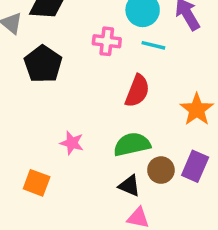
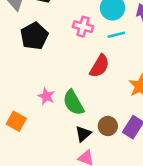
cyan line: (153, 45) -> (116, 35), turned -36
green semicircle: (132, 144) -> (73, 103), moved, turned -116
black triangle: (129, 186) -> (83, 134), turned 48

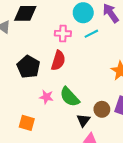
black pentagon: (34, 36) -> (28, 67), moved
red semicircle: (100, 66) -> (58, 61), moved

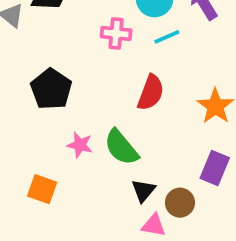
red semicircle: (58, 61) -> (151, 93), moved
brown circle: (102, 109) -> (180, 203), moved

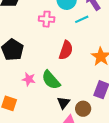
cyan line: (167, 37) -> (82, 19), moved

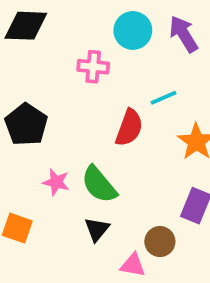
cyan line: (82, 19) -> (164, 98), moved
black triangle: (63, 103) -> (97, 229), moved

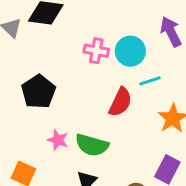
cyan circle: (133, 30) -> (130, 51), moved
green semicircle: (99, 184) -> (92, 145), turned -40

